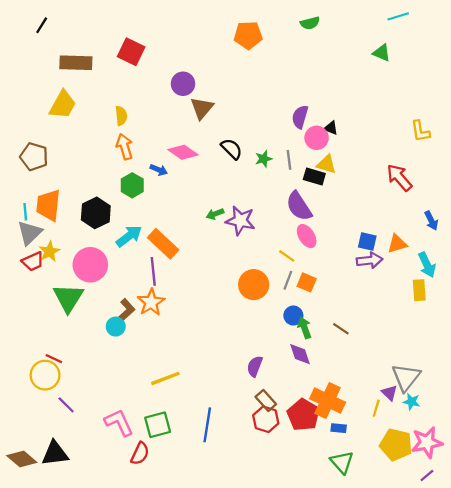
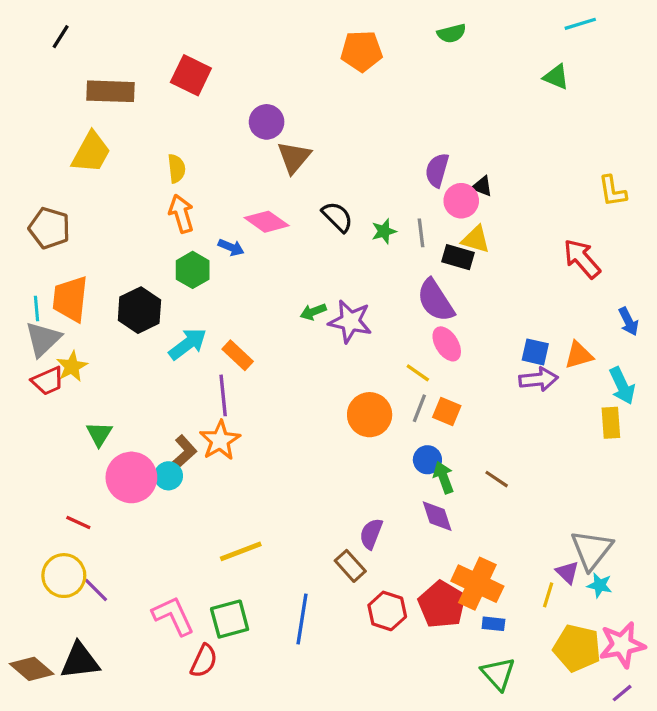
orange rectangle: (163, 244) -> (238, 355), size x0.7
pink circle: (90, 265) -> (131, 477), moved
green triangle: (68, 298) -> (99, 434), size x0.6
yellow circle: (45, 375) -> (64, 576), moved
brown rectangle: (266, 401) -> (350, 566), moved

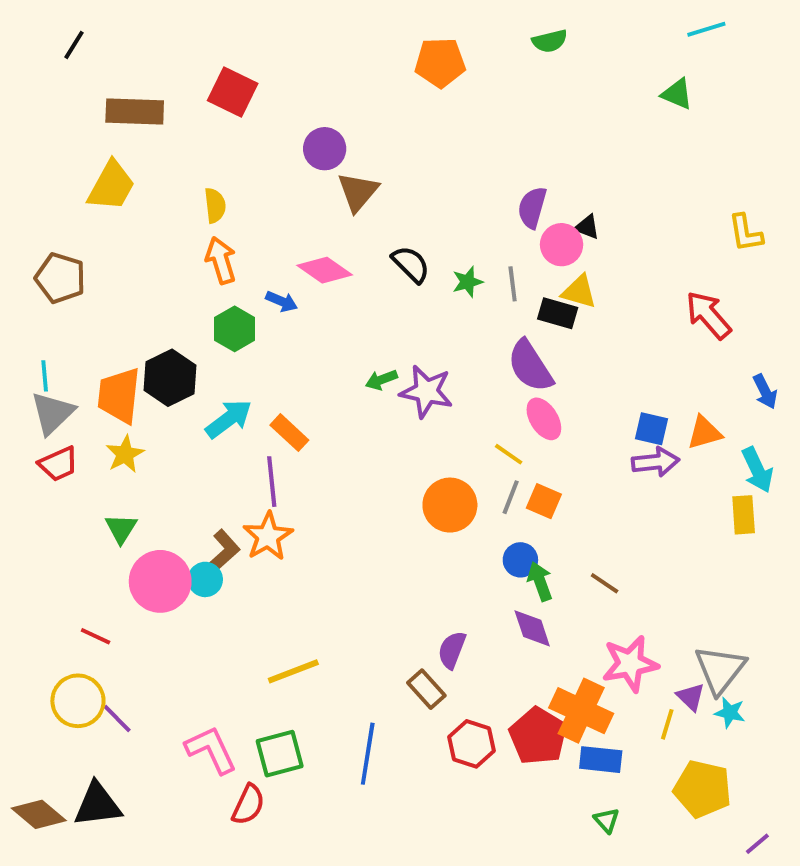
orange trapezoid: (70, 299) -> (119, 395), moved
yellow star: (72, 366) -> (125, 454), moved
blue rectangle: (493, 624) -> (601, 760), size x1.5
pink star: (622, 645) -> (630, 664), moved
green triangle: (498, 674) -> (607, 820), size x0.6

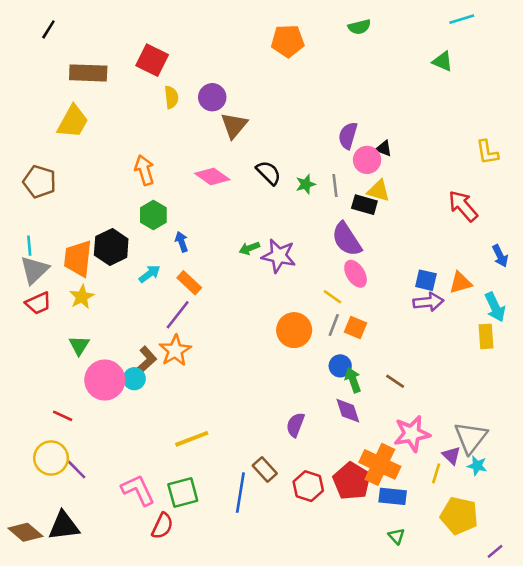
yellow semicircle: (215, 206) -> (171, 97), moved
blue arrow: (282, 301) -> (182, 242), moved, turned -132
cyan arrow: (229, 419) -> (150, 274), size x0.7
purple line: (272, 482) -> (178, 315), turned 44
brown rectangle: (426, 689) -> (265, 470), moved

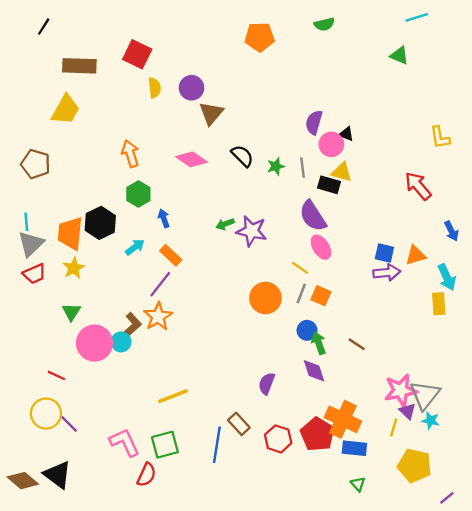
pink star: (412, 434) -> (401, 390), moved
black triangle: (64, 526) -> (58, 475), turned 44

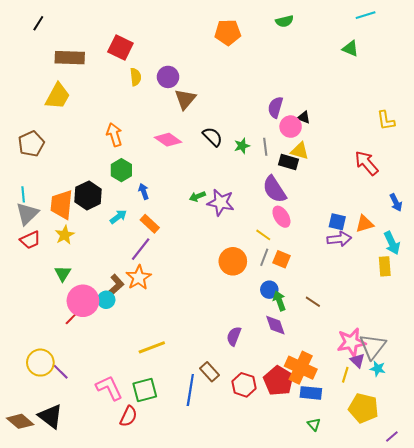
brown pentagon: (36, 164) -> (31, 144), turned 30
red line: (56, 375) -> (72, 318), moved, turned -70

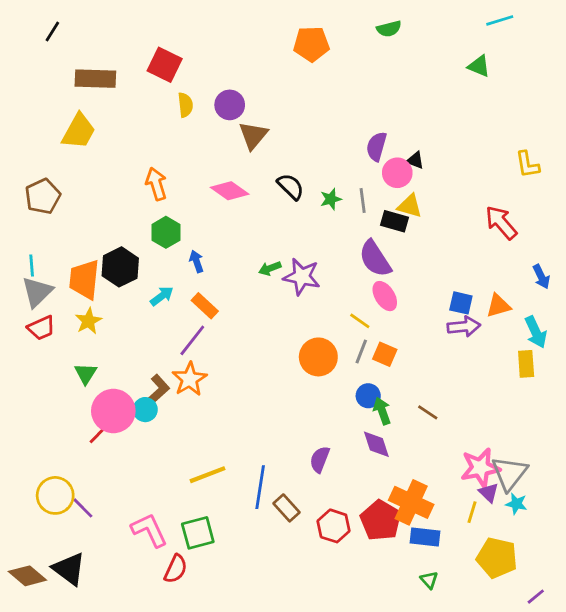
blue line: (190, 390) -> (260, 487), moved

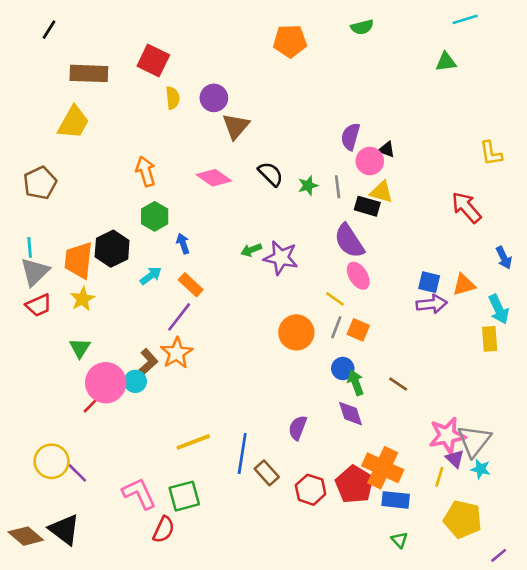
green triangle: (479, 66) -> (446, 62), turned -30

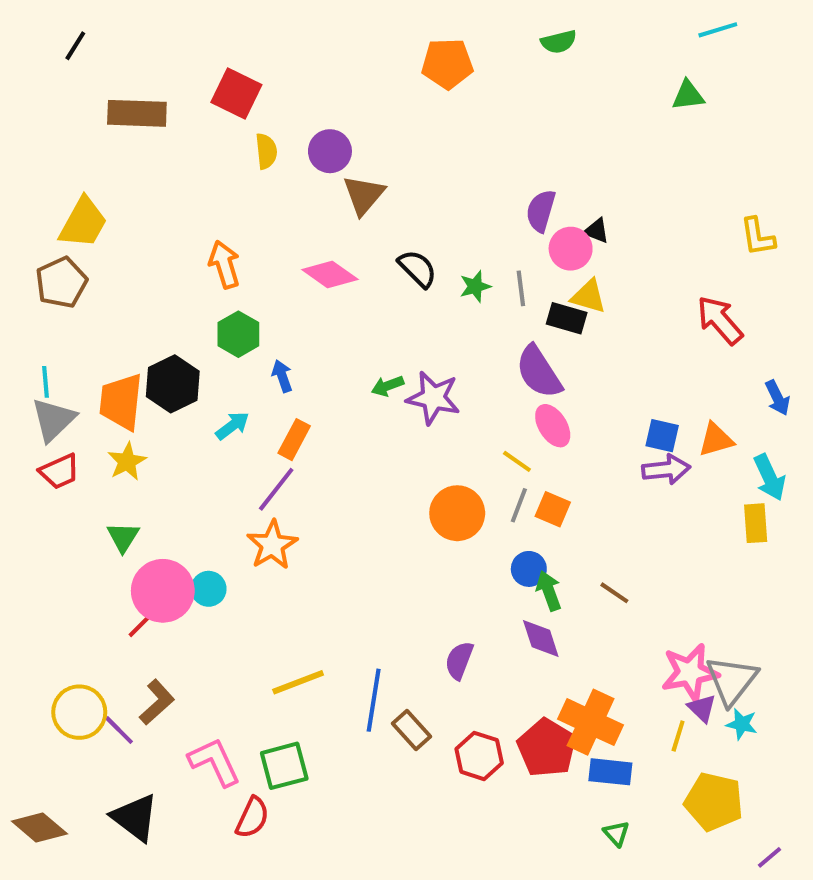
yellow trapezoid: (73, 122) -> (83, 223), moved
orange rectangle: (191, 285) -> (294, 440), turned 75
brown L-shape: (147, 363) -> (157, 702), moved
black triangle: (64, 530) -> (135, 818), moved

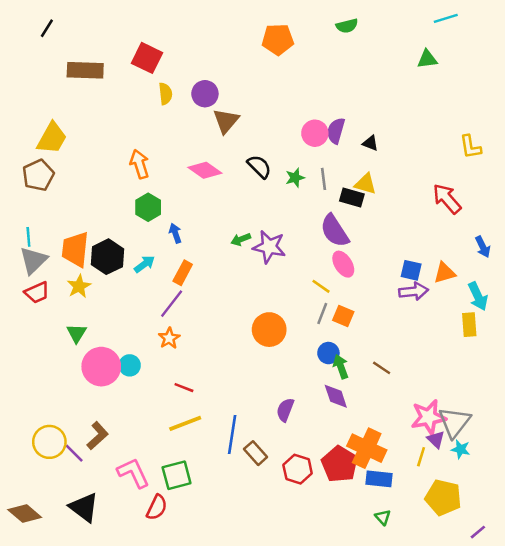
pink circle: (571, 249) -> (315, 133), moved
black hexagon: (173, 384) -> (107, 257), moved
orange circle: (457, 513) -> (269, 330), moved
orange star: (272, 545) -> (169, 338), size x0.7
red line: (141, 625) -> (184, 388), moved, turned 66

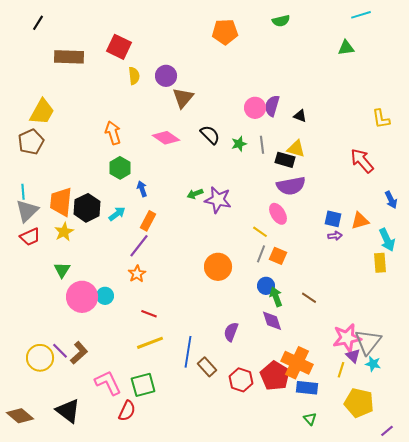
purple semicircle: (335, 231) -> (291, 186), moved, turned -68
purple arrow: (414, 291) -> (335, 236), size x0.6
purple line: (74, 453) -> (60, 351), moved

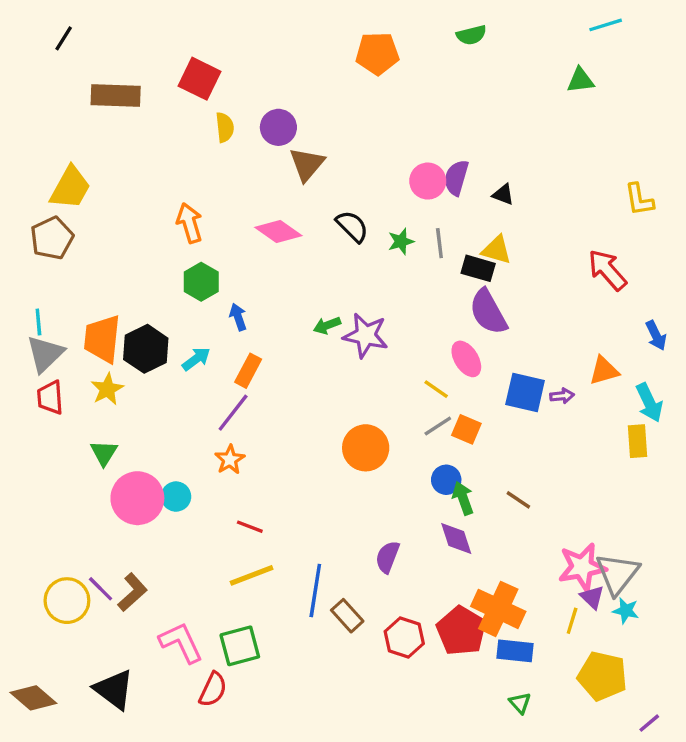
purple semicircle: (291, 186) -> (488, 312), turned 72
blue square: (333, 219) -> (525, 392), moved, size x1.4
red trapezoid: (30, 237) -> (50, 398), turned 110
gray line: (261, 254) -> (438, 426), turned 36

